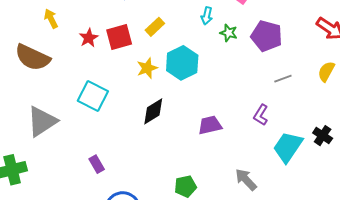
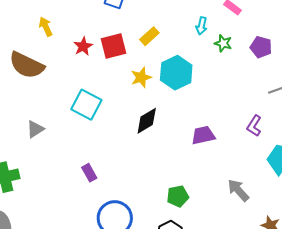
purple pentagon: (267, 36) -> (261, 47), size x0.7
gray triangle: (42, 121) -> (35, 129), size x0.6

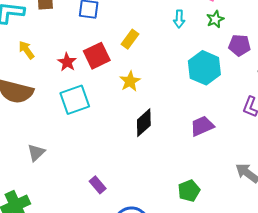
green star: (223, 43) -> (215, 19), moved, turned -30
purple pentagon: (261, 47) -> (239, 45), moved
cyan hexagon: (176, 73) -> (204, 68), moved
cyan square: (86, 105) -> (75, 100), moved, turned -36

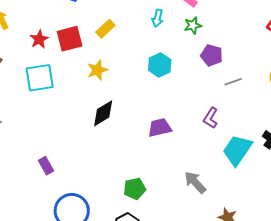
cyan hexagon: (204, 68) -> (160, 65), moved, size x0.7

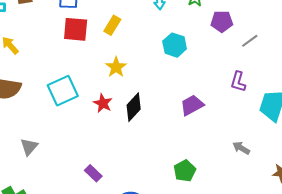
red star: (39, 39) -> (103, 103), moved
red square: (70, 39) -> (76, 29), moved, turned 36
gray arrow: (195, 182) -> (241, 148), size x0.7

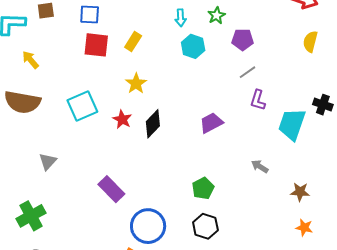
gray line: (250, 41) -> (247, 72), moved
cyan hexagon: (175, 45) -> (193, 46), moved
purple rectangle: (93, 173) -> (111, 189), size x1.5

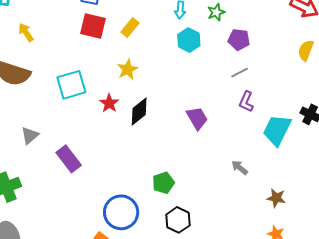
purple trapezoid: (211, 123) -> (197, 118), turned 80
green pentagon: (203, 188) -> (163, 183), moved
purple rectangle: (111, 189) -> (69, 159), moved

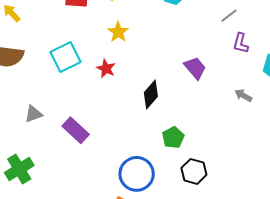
black diamond: (139, 112) -> (151, 94), moved
gray triangle: (30, 135) -> (33, 114), turned 30
gray arrow: (240, 168) -> (243, 95), moved

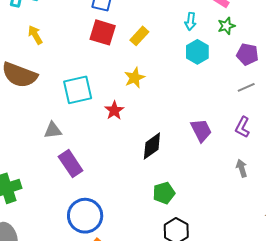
purple L-shape: (241, 43) -> (242, 127), moved
gray arrow: (243, 95) -> (242, 168), turned 30
gray triangle: (33, 114) -> (53, 130), moved
blue circle: (137, 174) -> (85, 216), moved

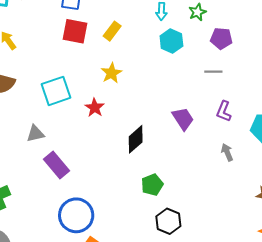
gray line: (246, 87) -> (213, 72), moved, turned 30

